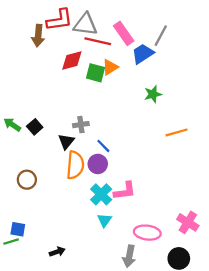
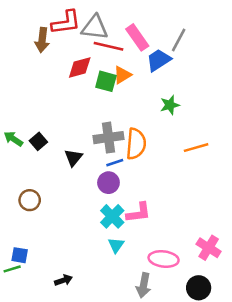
gray cross: (81, 125) -> (108, 138), moved, size x1.6
blue line: (103, 146) -> (115, 163), turned -63
orange semicircle: (75, 165) -> (136, 144), moved

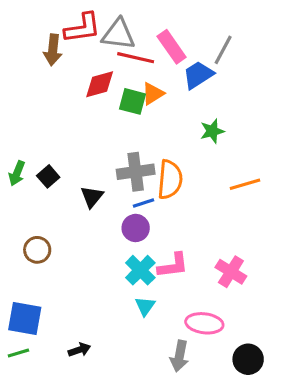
green arrow: (13, 139) -> (17, 173), turned -102
pink cross: (209, 248) -> (231, 272), moved
blue square: (20, 255) -> (25, 319), size x1.6
green line: (12, 269) -> (18, 353), moved

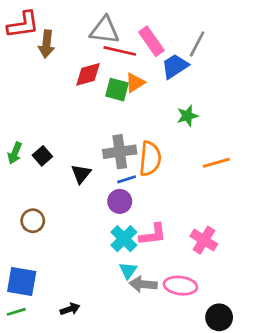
red L-shape: (83, 28) -> (23, 25), moved
gray arrow: (179, 356) -> (143, 284), moved, turned 84

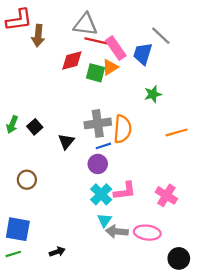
pink rectangle: (151, 41) -> (116, 48), moved
gray line: (197, 44) -> (161, 36), turned -75
blue trapezoid: (175, 66) -> (143, 54), turned -40

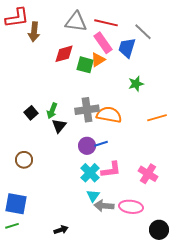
red line: (98, 41) -> (106, 23), moved
green arrow: (12, 125) -> (52, 111), moved
orange semicircle: (123, 129) -> (109, 115), turned -85
blue line: (103, 146) -> (101, 144), moved
black arrow: (57, 252) -> (61, 230), moved

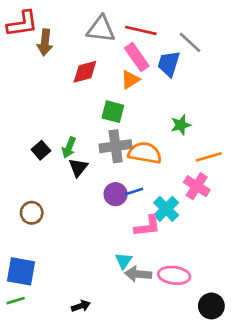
green square: (85, 65) -> (113, 112), moved
green star: (136, 84) -> (181, 125), moved
cyan cross: (90, 173) -> (166, 209), moved
pink cross: (148, 174) -> (197, 186), moved

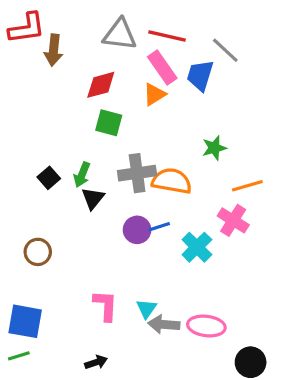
green square: (113, 112) -> (109, 123), moved
pink L-shape: (147, 226) -> (106, 305), moved, turned -80

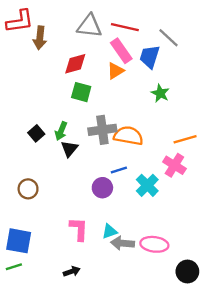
green star: (214, 148) -> (160, 93), moved, turned -30
purple circle: (137, 230) -> (102, 188), moved
cyan triangle: (146, 309) -> (110, 231), turned 35

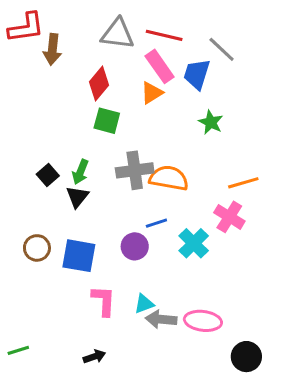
red diamond: (75, 64) -> (99, 83), turned -35
black triangle: (69, 149) -> (77, 197), moved
blue square: (19, 241) -> (79, 256), moved

